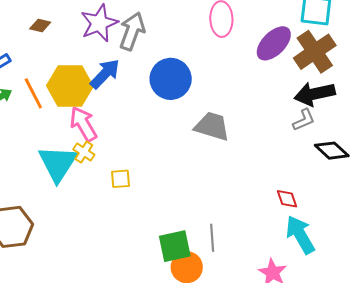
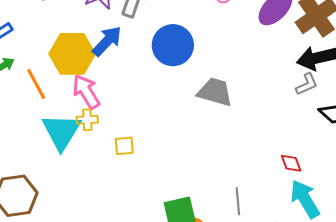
orange line: (33, 93) -> (36, 84), moved
yellow cross: (84, 152) -> (87, 120), turned -35
gray line: (212, 238) -> (238, 201), moved

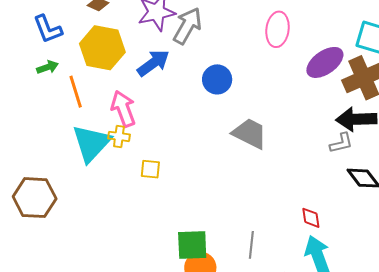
blue circle: (173, 45) -> (217, 79), size x0.7
yellow hexagon: (72, 54) -> (102, 48), moved

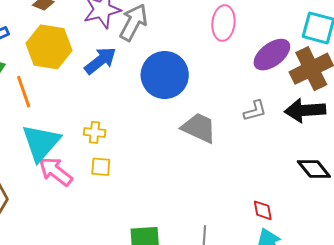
blue circle: (217, 79) -> (165, 75), size x1.6
pink arrow: (123, 109) -> (55, 171), moved, turned -30
yellow cross: (119, 136) -> (95, 132), moved
gray L-shape: (341, 143) -> (255, 111), moved

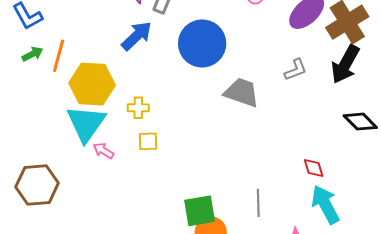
yellow hexagon: (49, 47) -> (92, 84), moved
orange line: (24, 92) -> (59, 56), moved, turned 40
black arrow: (305, 110) -> (345, 64), turned -51
pink arrow: (55, 171) -> (103, 151), size x0.6

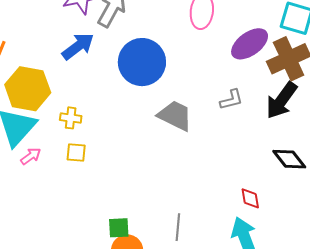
pink arrow: (103, 151) -> (31, 156), turned 105
red diamond: (314, 168) -> (250, 198), moved
green square: (200, 211) -> (119, 228), size x0.7

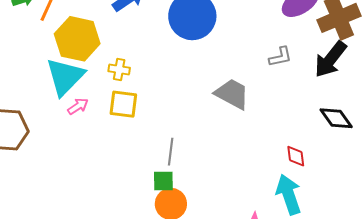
gray trapezoid: (175, 116) -> (232, 94), moved
yellow square: (76, 152) -> (123, 104), size x1.4
gray line: (178, 227) -> (171, 152), moved

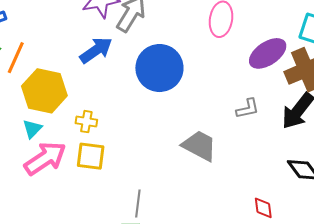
cyan triangle: (65, 77) -> (32, 129), size x0.5
pink arrow: (78, 106) -> (45, 158), size x2.0

